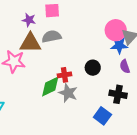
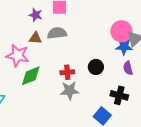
brown triangle: (30, 43) -> (35, 38), size x0.6
green diamond: (50, 86) -> (31, 76), moved
gray star: (68, 93) -> (70, 91), turned -30

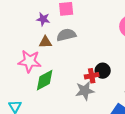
black circle: (96, 67) -> (103, 71), moved
red cross: (67, 72) -> (92, 76), moved

